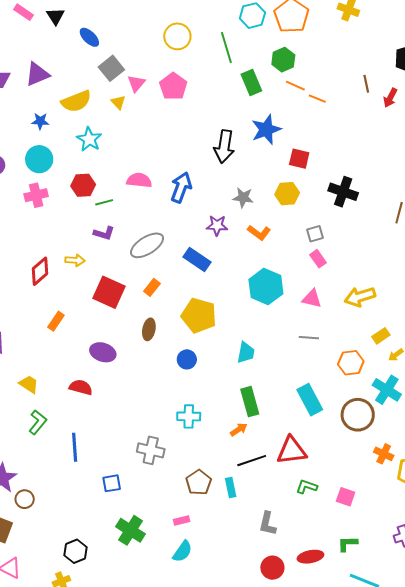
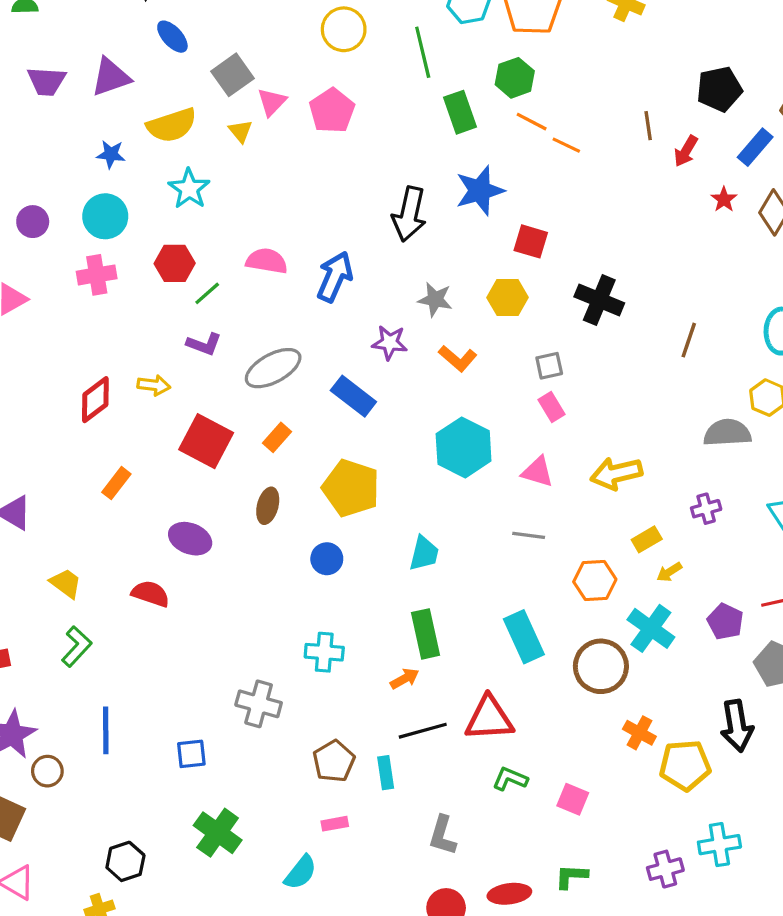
blue ellipse: (89, 37) -> (172, 37), moved
green line: (104, 202) -> (207, 293), turned -30
blue line: (75, 447) -> (106, 730), moved
pink rectangle: (182, 520) -> (335, 824), moved

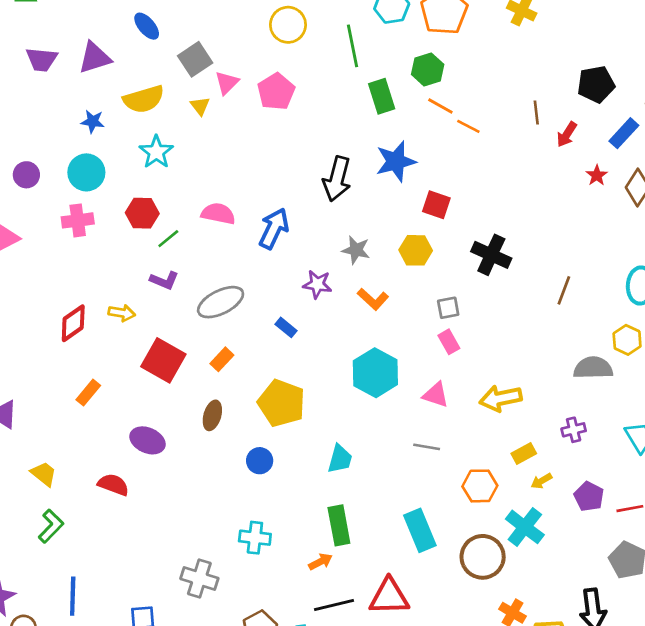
blue rectangle: (353, 396) -> (286, 327), size x0.6
purple pentagon: (725, 622) -> (589, 496), moved

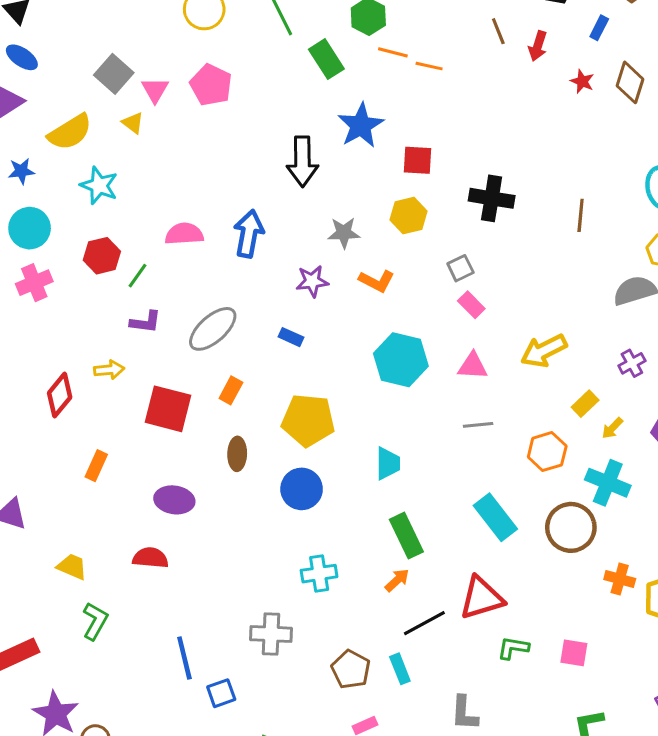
blue ellipse: (147, 26) -> (22, 57), moved
blue rectangle: (624, 133) -> (599, 28), size x0.7
blue circle: (260, 461) -> (302, 489), size x1.4
blue line: (73, 596) -> (184, 658), moved

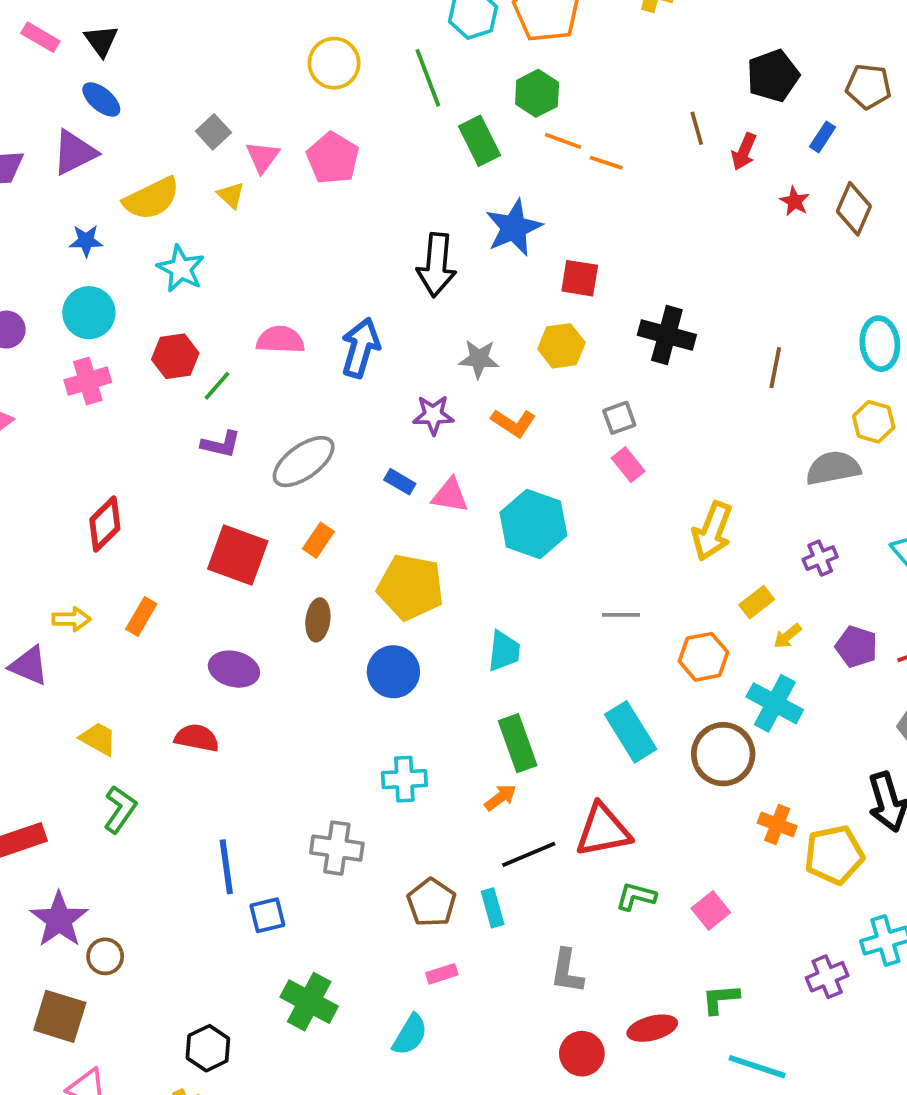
gray square: (114, 74) -> (213, 132), size x0.7
yellow arrow: (544, 351) -> (712, 531), turned -48
pink triangle: (473, 366) -> (450, 495), moved
yellow arrow: (109, 370) -> (71, 619), moved
pink square: (574, 653) -> (711, 910), turned 36

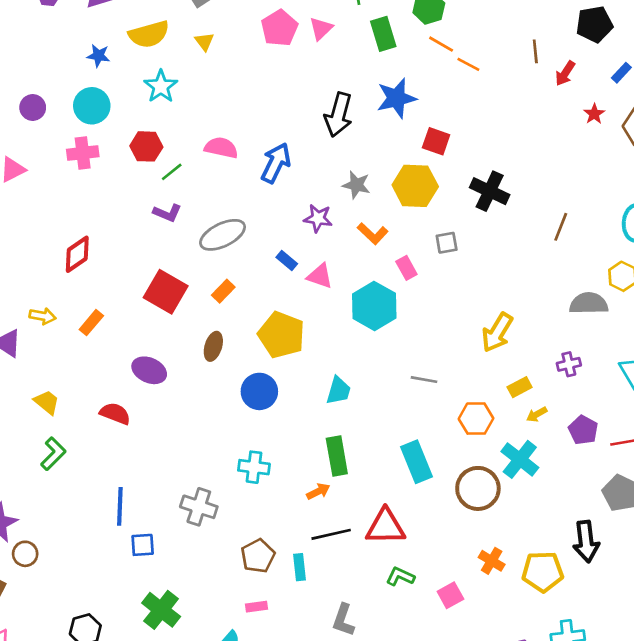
pink triangle: (263, 157) -> (321, 29), moved
yellow hexagon: (561, 346) -> (415, 186), size x1.4
pink rectangle: (628, 465) -> (406, 268), moved
orange cross: (777, 825) -> (492, 561), moved

